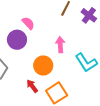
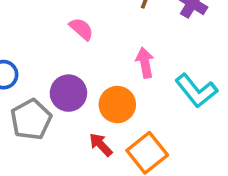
purple circle: (17, 40) -> (68, 93), moved

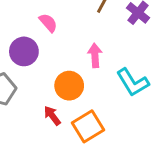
purple circle: (68, 93) -> (24, 51), moved

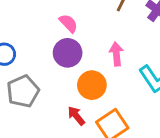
purple circle: (24, 51) -> (68, 53), moved

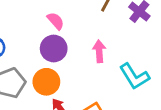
orange circle: (92, 85) -> (46, 82), moved

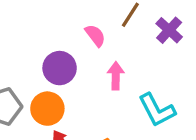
pink semicircle: (56, 21) -> (95, 35), moved

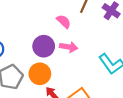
pink arrow: (116, 76) -> (69, 47), moved, turned 108

